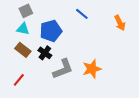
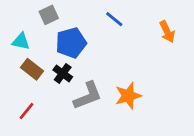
gray square: (26, 11) -> (49, 15), moved
cyan triangle: (23, 29) -> (21, 41), moved

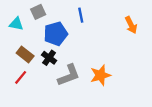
blue line: (114, 19) -> (81, 15), moved, turned 40
cyan triangle: (21, 41) -> (16, 24), moved
red line: (26, 111) -> (21, 77), moved

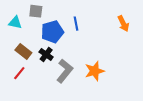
gray square: (38, 12) -> (36, 11), turned 32
blue line: (81, 15) -> (76, 24), moved
gray L-shape: (69, 75) -> (65, 71), turned -30

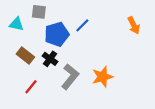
blue line: (76, 24) -> (82, 25), turned 56
red line: (19, 73) -> (31, 87), moved

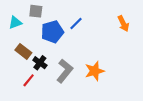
cyan triangle: (16, 24) -> (15, 23), turned -32
black cross: (50, 59) -> (40, 63), moved

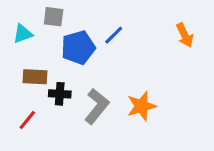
brown rectangle: (23, 51) -> (35, 77), turned -35
black cross: (40, 63) -> (60, 94), turned -32
red line: (29, 80) -> (27, 120), moved

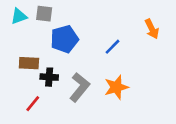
cyan triangle: (23, 34) -> (19, 16), moved
blue line: (114, 35) -> (113, 47), moved
red line: (27, 120) -> (33, 104), moved

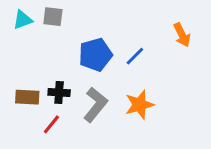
blue pentagon: (64, 39) -> (95, 55), moved
brown rectangle: (29, 63) -> (27, 97), moved
red line: (33, 104) -> (51, 124), moved

